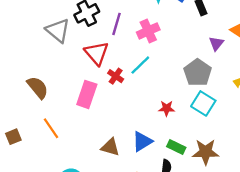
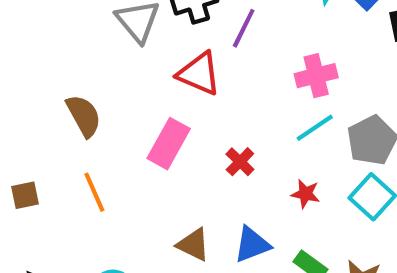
pink cross: (148, 31) -> (316, 76), moved
red triangle: (97, 53) -> (199, 74), turned -36
cyan line: (140, 65) -> (315, 128), moved
red cross: (116, 76) -> (240, 162), moved

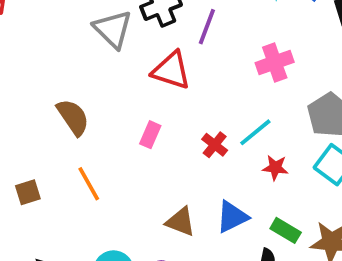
cyan line: (315, 128) -> (255, 132), moved
pink rectangle: (169, 144) -> (150, 135), size x0.6

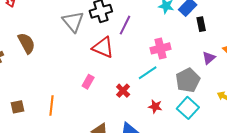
brown semicircle: (73, 117) -> (26, 43), moved
cyan line: (255, 132) -> (148, 73), moved
orange line: (89, 184) -> (52, 105), turned 30

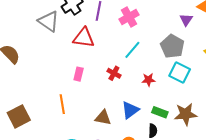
pink cross: (160, 48) -> (129, 17), moved
orange line: (52, 105) -> (62, 104), moved
brown square: (18, 107) -> (19, 116), size x1.6

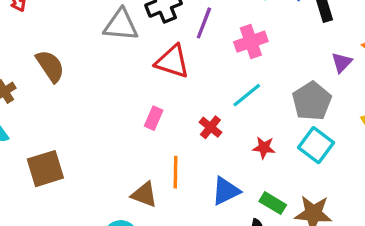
gray triangle: (49, 21) -> (121, 25), turned -40
orange line: (62, 104) -> (176, 172), moved
brown triangle: (103, 118) -> (144, 195), moved

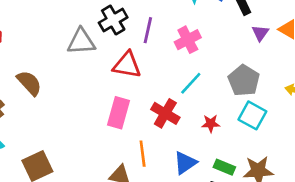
purple triangle: (342, 63) -> (260, 33), moved
pink rectangle: (154, 118) -> (119, 113), size x1.6
red cross: (210, 127) -> (165, 113), size x1.5

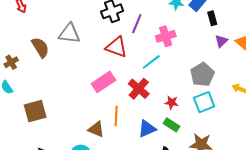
gray triangle: (81, 42) -> (69, 34), moved
cyan line: (191, 83) -> (151, 62), moved
pink rectangle: (119, 113) -> (104, 82), turned 30
cyan square: (252, 115) -> (204, 102), turned 30
green rectangle: (224, 167) -> (171, 125), moved

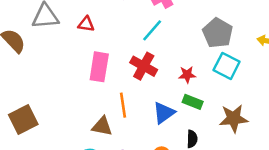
red triangle: (116, 47) -> (86, 24), moved, size x0.6
pink rectangle: (104, 82) -> (99, 67), turned -35
cyan square: (204, 102) -> (227, 66), turned -30

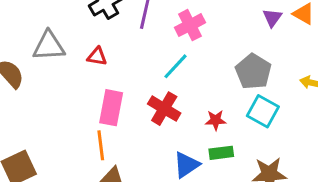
green rectangle: (193, 102) -> (221, 153), turned -30
orange line: (123, 105) -> (101, 145), moved

